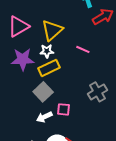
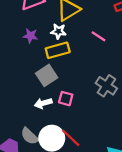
purple star: (23, 59) -> (30, 36), size x0.6
gray cross: (97, 92) -> (106, 86), turned -36

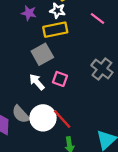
white arrow: (43, 103) -> (37, 82), turned 60

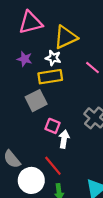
white arrow: (37, 82) -> (64, 139), moved, turned 48
white circle: (43, 118) -> (31, 180), moved

